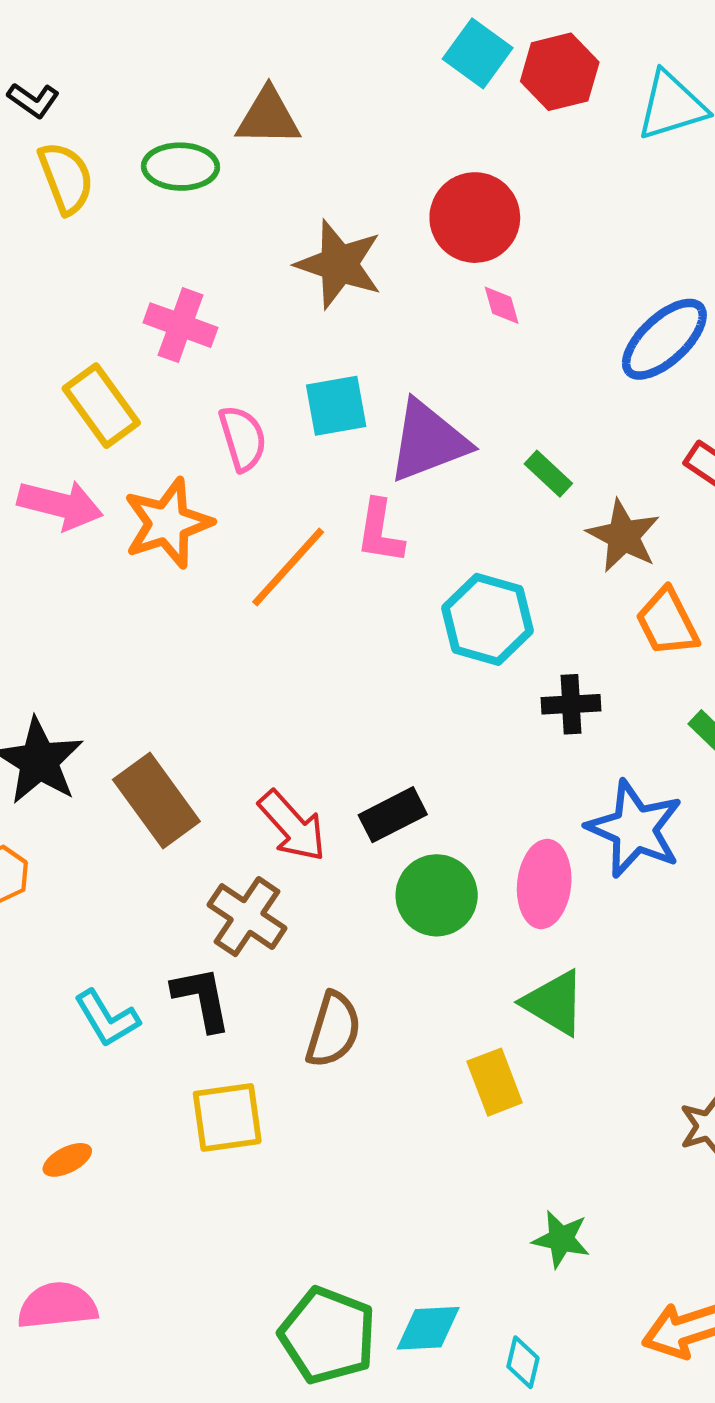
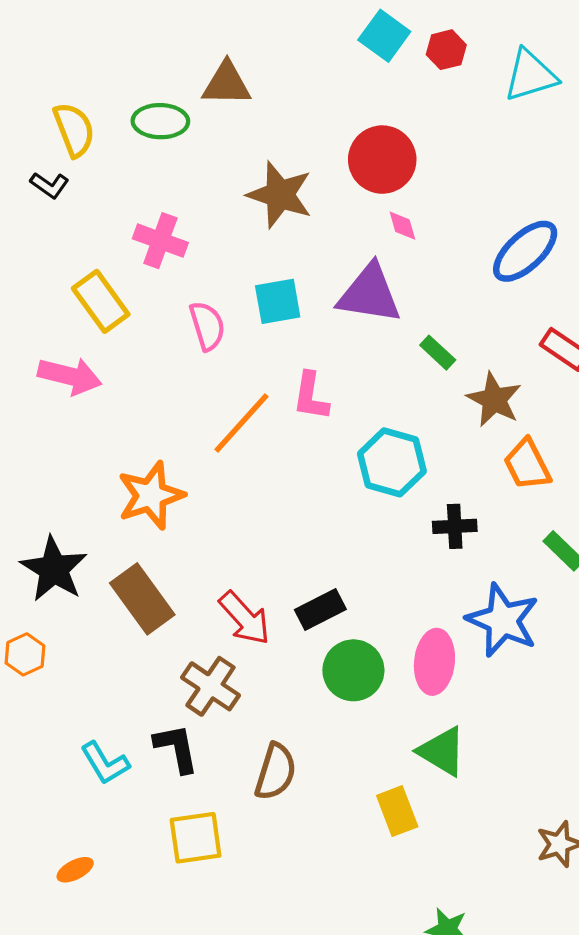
red hexagon: (560, 72) -> (446, 50), size x0.7
black L-shape: (33, 100) -> (49, 185), moved
purple triangle: (428, 441) -> (369, 294), moved, turned 30
orange star: (168, 523) -> (151, 495), moved

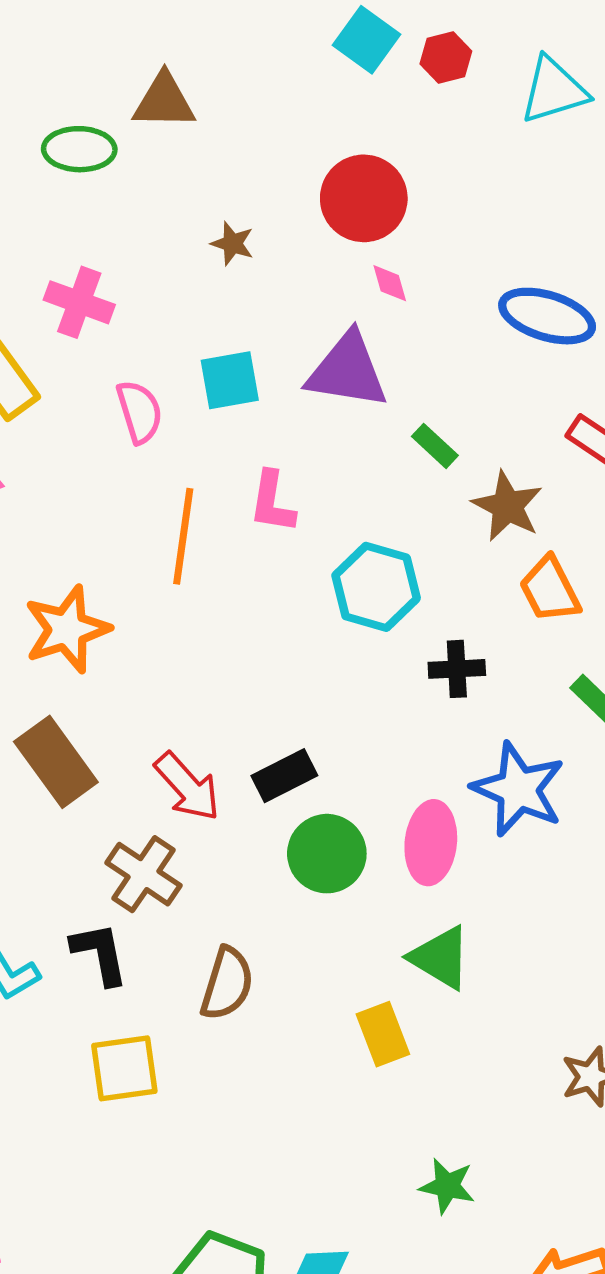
brown star: (280, 195) -> (232, 244), size x0.5
blue ellipse: (525, 251) -> (547, 316), turned 60
orange line: (241, 423) -> (183, 536), turned -34

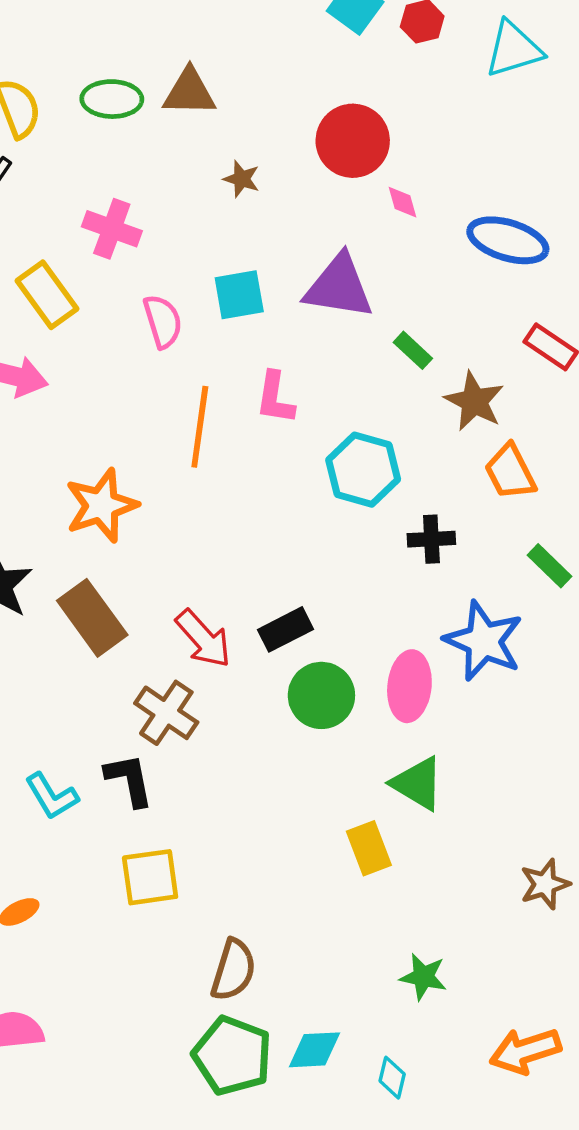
brown triangle: (164, 101) -> (189, 92), moved
pink diamond: (390, 283) -> (402, 202), moved
brown semicircle: (227, 984) -> (233, 970), moved

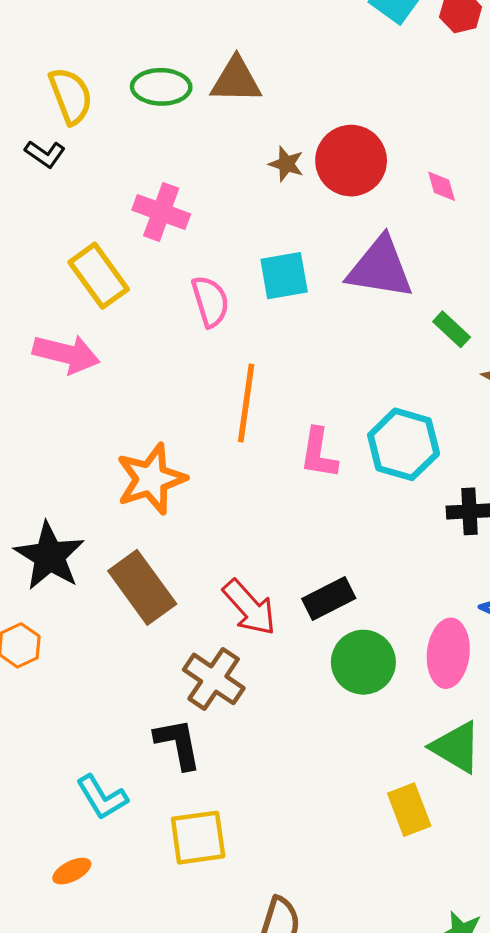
red circle: (353, 141) -> (351, 161), moved
pink L-shape: (275, 398) -> (319, 453), moved
cyan L-shape: (52, 796) -> (102, 797), moved

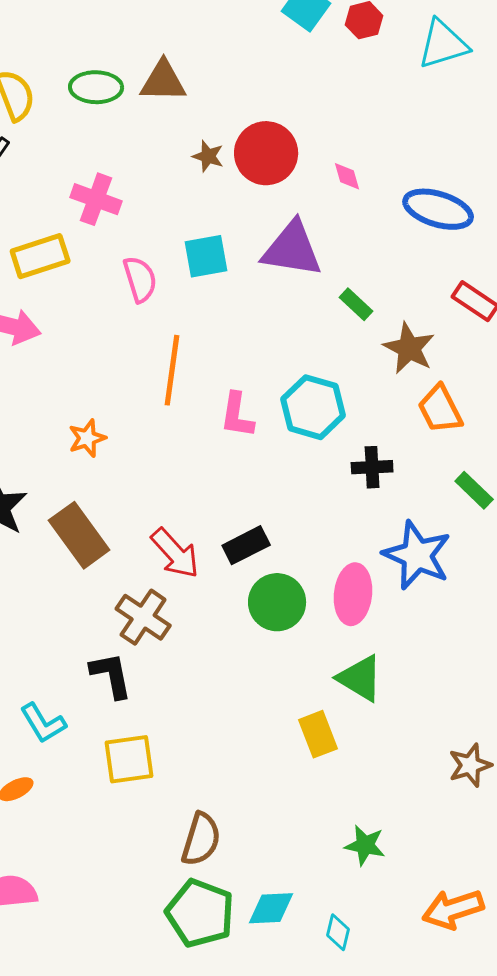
yellow rectangle: (99, 276) -> (40, 256), turned -72
orange star: (151, 479) -> (87, 438), size x0.6

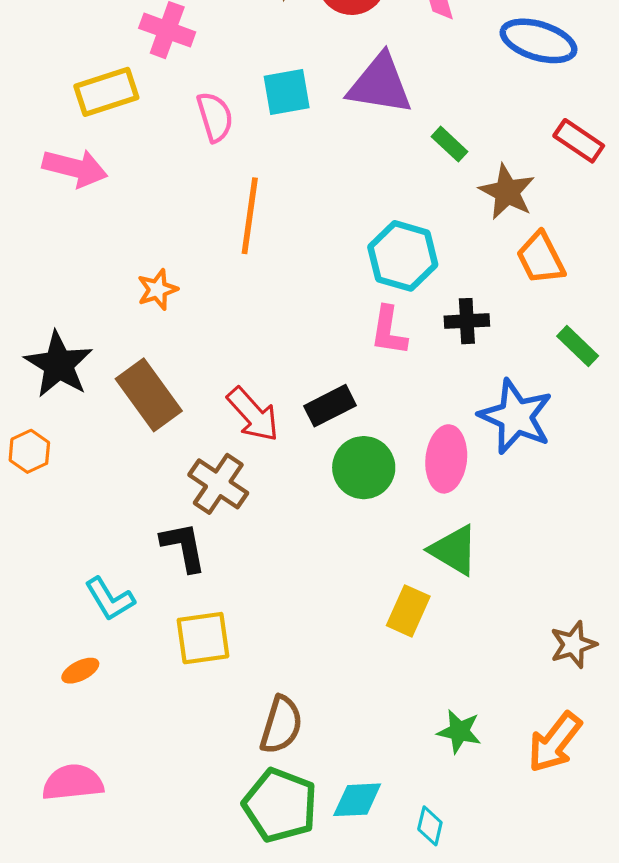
pink L-shape: (237, 415) -> (389, 331), moved
yellow rectangle: (318, 734) -> (408, 611), turned 45
orange arrow: (453, 909) -> (555, 742), moved, turned -34

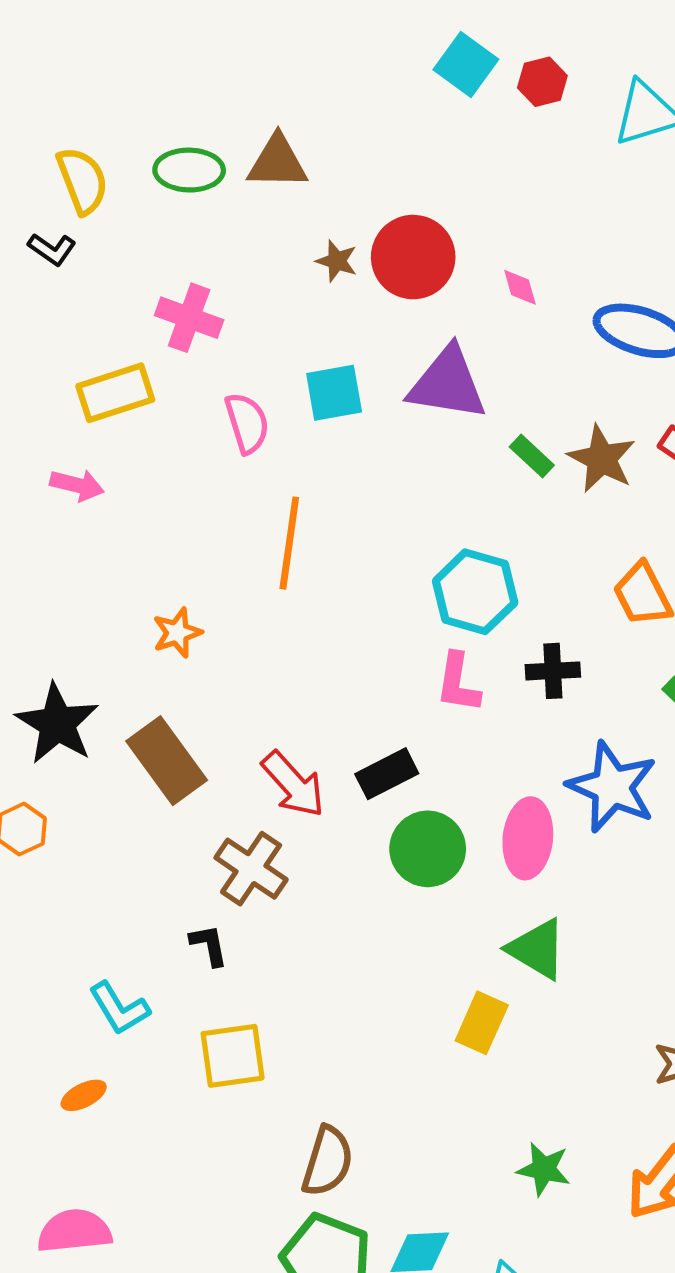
pink arrow: (75, 168) -> (77, 485), size x0.7
brown star: (507, 192) -> (602, 459), moved
black L-shape: (183, 547) -> (209, 945), size x0.7

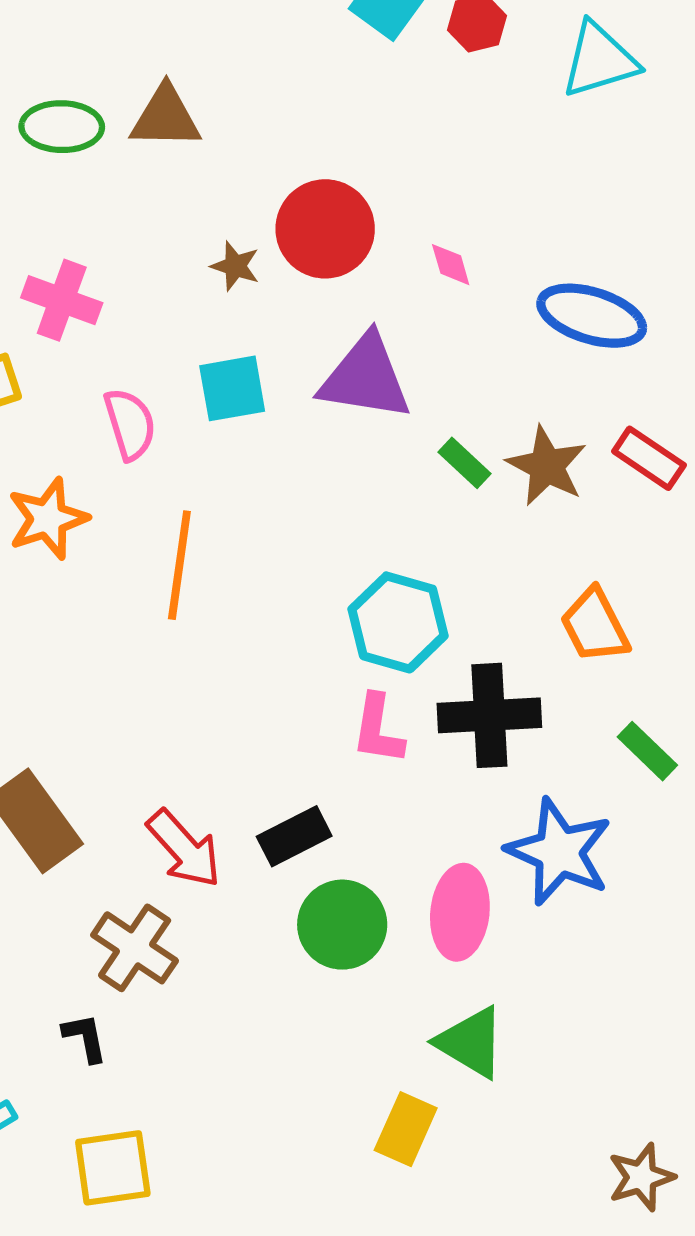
brown star: (337, 261) -> (235, 266), moved
orange star: (177, 633) -> (48, 519), moved, size x1.4
black cross: (553, 671) -> (489, 715), size x1.6

